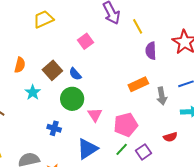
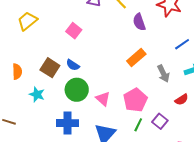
gray arrow: (162, 96) -> (163, 74), moved
blue cross: (54, 128) -> (68, 123), size x1.5

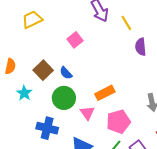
orange rectangle: (136, 58) -> (105, 93), moved

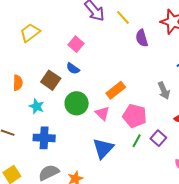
blue semicircle: (66, 73) -> (73, 68), moved
pink pentagon: (118, 122) -> (135, 116), turned -30
blue cross: (47, 128) -> (44, 138), moved

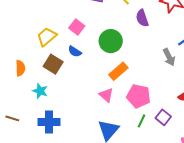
yellow trapezoid: (30, 33) -> (47, 37), moved
gray arrow: (164, 91) -> (169, 57), moved
green circle: (77, 103) -> (111, 41), moved

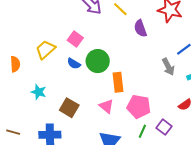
green circle: (111, 41) -> (98, 61), moved
brown square: (53, 64) -> (69, 108), moved
orange semicircle: (20, 68) -> (15, 64), moved
orange rectangle: (118, 71) -> (118, 82), turned -54
cyan star: (40, 91) -> (39, 92), moved

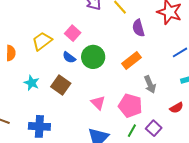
gray arrow: (168, 67) -> (150, 84), moved
orange rectangle: (118, 82) -> (131, 60), moved, turned 54
brown square: (69, 108) -> (61, 85), moved

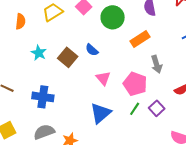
blue semicircle: (69, 57) -> (92, 50), moved
green circle: (93, 57) -> (113, 17), moved

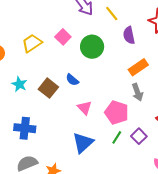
orange rectangle: (140, 39) -> (138, 67), moved

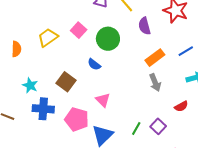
blue semicircle: (72, 80) -> (94, 64), moved
cyan star: (19, 84) -> (30, 85), moved
pink pentagon: (117, 112) -> (77, 119), moved
blue cross: (25, 128) -> (43, 109), moved

